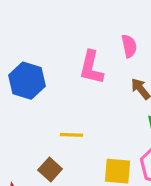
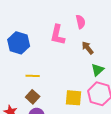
yellow line: (71, 135) -> (33, 76), moved

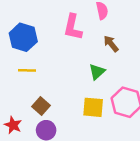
green triangle: (98, 70) -> (97, 72), moved
yellow line: (33, 76) -> (27, 70), moved

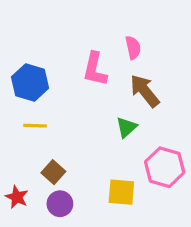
brown arrow: (111, 44) -> (145, 91), size x1.5
yellow square: (93, 107) -> (121, 192), moved

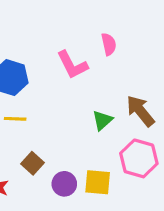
pink L-shape: (95, 69) -> (72, 65), turned -40
brown arrow: (145, 91) -> (140, 111), moved
purple circle: (60, 204) -> (64, 184), moved

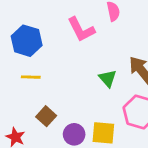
green triangle: (102, 120) -> (108, 78), turned -30

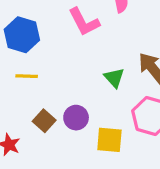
purple circle: (74, 134) -> (76, 118), moved

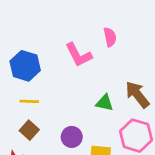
green triangle: (114, 78) -> (105, 103), turned -36
brown square: (44, 121) -> (29, 130), moved

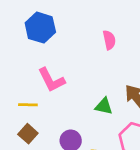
pink L-shape: (79, 55) -> (51, 80), moved
blue hexagon: (25, 66) -> (40, 28), moved

